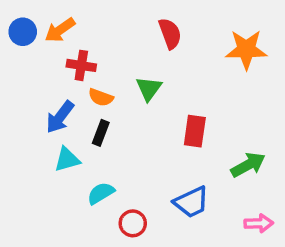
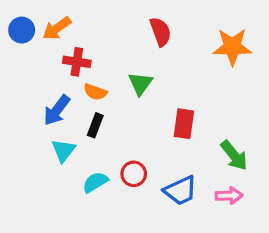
cyan triangle: (67, 160) -> (63, 150), turned -36
green arrow: (248, 165) -> (234, 155), turned 80
red circle: (133, 223) -> (134, 174), moved
pink arrow: (259, 223) -> (229, 196), moved

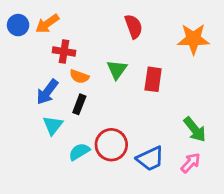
red rectangle: (184, 124) -> (153, 79), moved
red circle: (134, 174) -> (111, 145), size x1.5
pink arrow: (229, 196) -> (191, 163), turned -45

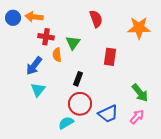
orange arrow: (47, 24) -> (34, 17), turned 42
green triangle: (117, 70) -> (73, 43), moved
orange semicircle: (79, 77) -> (57, 55), turned 64
black rectangle: (79, 104) -> (78, 79), moved
cyan semicircle: (79, 152) -> (66, 123), moved

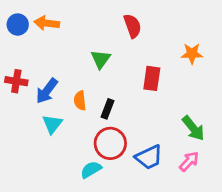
orange star: (139, 28) -> (192, 54), moved, size x0.7
red cross: (46, 37) -> (16, 81), moved
orange semicircle: (57, 55) -> (80, 101), moved

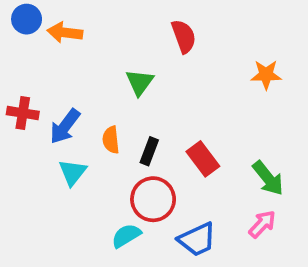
blue circle: (18, 25) -> (27, 19), moved
red rectangle: (152, 78) -> (203, 159), moved, turned -45
blue trapezoid: (149, 157) -> (197, 239), moved

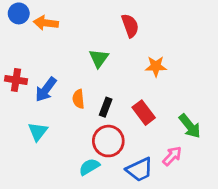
orange star: (266, 75) -> (156, 66), moved
cyan triangle: (73, 172) -> (38, 132), moved
pink arrow: (262, 224) -> (172, 156), moved

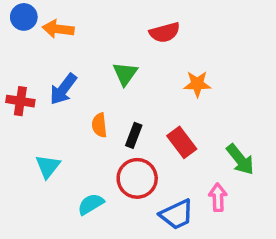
red semicircle: (130, 26) -> (165, 32), turned 95
blue arrow: (46, 89) -> (63, 89), moved
pink arrow: (172, 156) -> (218, 197), turned -45
cyan semicircle: (89, 167) -> (91, 204), moved

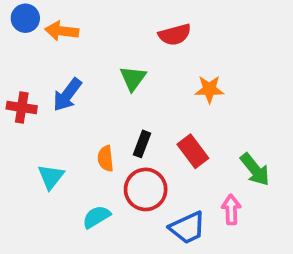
orange semicircle: (99, 125) -> (106, 158), moved

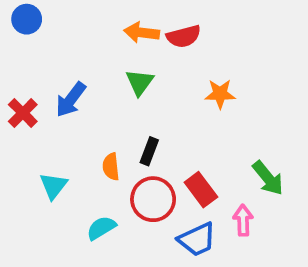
orange arrow: (62, 31) -> (142, 33), moved
red cross: (22, 107) -> (23, 113), turned 36
red rectangle: (193, 151) -> (201, 190), moved

